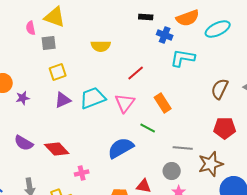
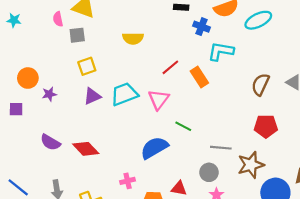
orange rectangle: (163, 103) -> (199, 77), moved
pink cross: (82, 173) -> (128, 181), moved

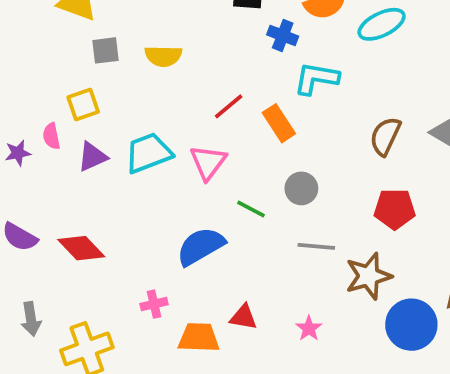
pink semicircle: (58, 19) -> (51, 136), moved
gray square: (77, 35) -> (105, 50), moved
gray circle: (209, 172) -> (301, 188), moved

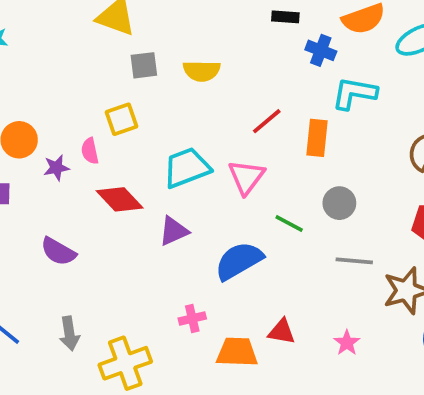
orange rectangle: (279, 123) -> (317, 138), turned 39
purple triangle: (92, 157) -> (174, 231), moved
red diamond: (81, 248) -> (120, 199), moved

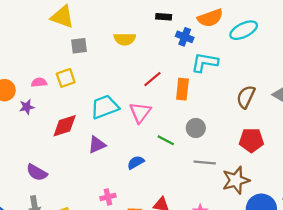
yellow semicircle: (202, 71) -> (125, 39), moved
pink semicircle: (90, 151) -> (39, 82), moved, turned 96
red diamond: (120, 199) -> (65, 126), turned -64
purple semicircle: (58, 251) -> (37, 172), moved
blue semicircle: (239, 261) -> (136, 162), size x0.6

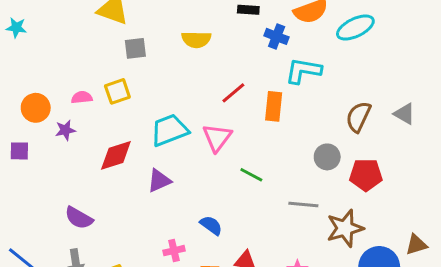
gray circle: (196, 128) -> (327, 157), moved
blue semicircle: (136, 162) -> (211, 225), moved, turned 66

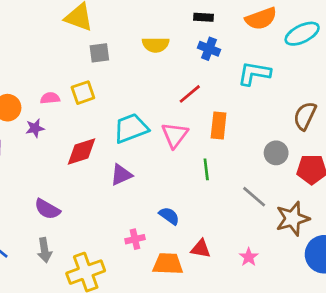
blue cross: (277, 36) -> (209, 49), moved
orange rectangle: (274, 106) -> (219, 125), moved
green line: (251, 175) -> (206, 169), turned 55
gray line: (303, 204) -> (254, 197), turned 36

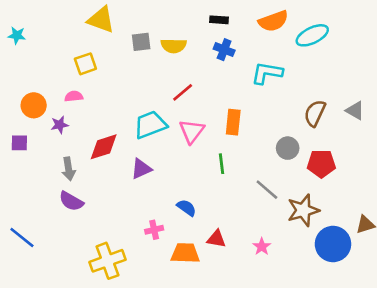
gray square: (99, 53) -> (141, 42), moved
yellow square: (83, 93) -> (85, 64), moved
red line: (190, 94) -> (183, 92), moved
gray arrow: (45, 250) -> (69, 169), moved

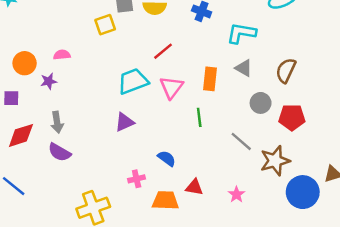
yellow square: (85, 64) -> (105, 25), moved
gray triangle: (355, 111) -> (244, 68), moved
red diamond: (104, 147) -> (21, 135), moved

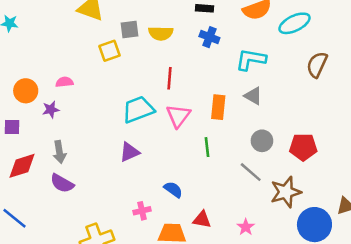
red line: (163, 51) -> (169, 78), turned -45
brown semicircle: (286, 70) -> (317, 65), moved
gray circle: (261, 103) -> (262, 141), moved

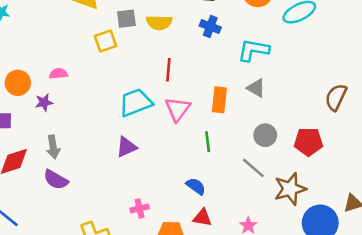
brown semicircle: (317, 65) -> (336, 97), moved
blue semicircle: (173, 190) -> (196, 186), moved

